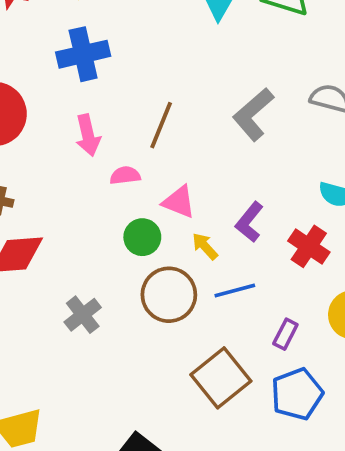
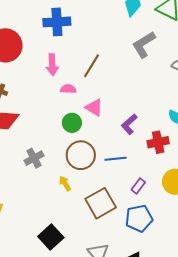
gray L-shape: (253, 114) -> (144, 44), moved
yellow arrow: (205, 246) -> (65, 183), moved
red cross: (309, 246) -> (158, 142), turned 35

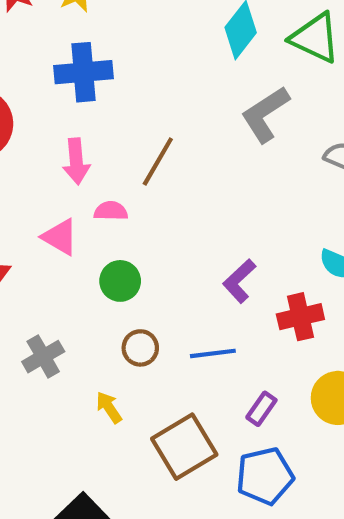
pink triangle: (94, 108) -> (60, 237), moved
brown circle: (81, 155) -> (140, 348), size x0.6

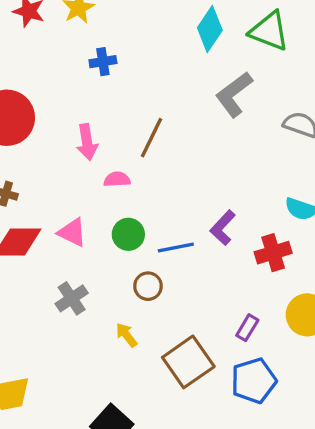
blue cross: (84, 72) -> (103, 62), moved, size x0.6
pink triangle: (60, 237) -> (72, 232), moved
blue line: (213, 353) -> (176, 248), moved

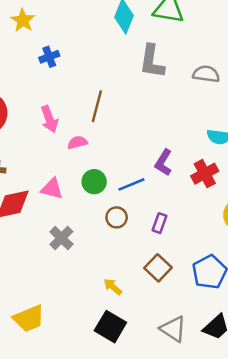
gray L-shape: (234, 94) -> (152, 61), turned -33
purple rectangle: (247, 328) -> (159, 223), moved
yellow arrow: (126, 335) -> (113, 287), moved
brown square: (188, 362) -> (158, 268), size x0.7

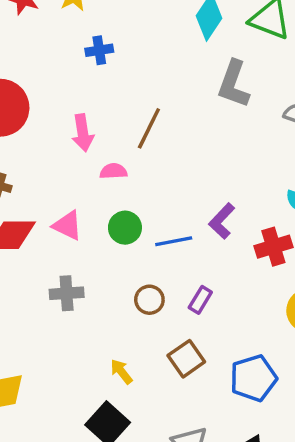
brown circle: (117, 217) -> (149, 300), moved
gray cross: (61, 238) -> (67, 293), turned 30

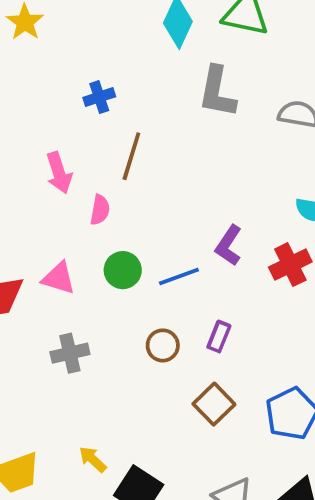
blue cross: (99, 50) -> (99, 97), moved
pink semicircle: (113, 171) -> (100, 210), turned 112
yellow arrow: (121, 372) -> (93, 459), moved

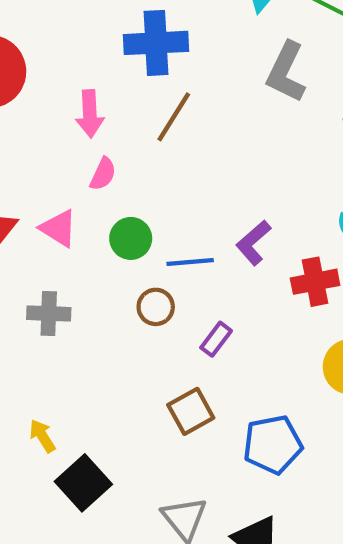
blue cross: (99, 97) -> (156, 43), size x1.8
pink semicircle: (100, 210) -> (103, 174), moved
brown circle: (163, 345) -> (156, 307), moved

